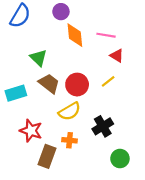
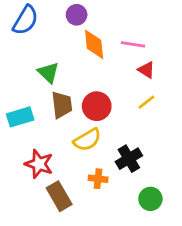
yellow line: (108, 81) -> (146, 102), moved
brown trapezoid: (49, 83) -> (62, 105), turned 45
orange cross: (70, 140) -> (98, 179), moved
brown rectangle: (47, 156) -> (59, 196), turned -50

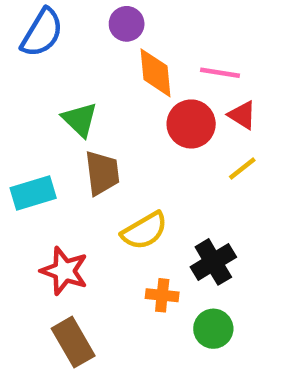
red circle: (97, 106) -> (191, 124), moved
brown rectangle: (59, 196) -> (73, 342), moved
green circle: (150, 199) -> (213, 329), moved

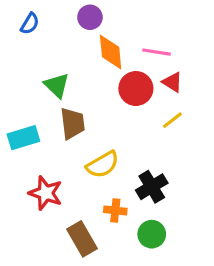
blue semicircle: (42, 33) -> (30, 24), size x0.6
brown rectangle: (73, 342) -> (82, 239), moved

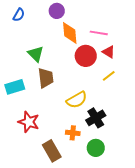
yellow semicircle: (103, 165) -> (77, 100), moved

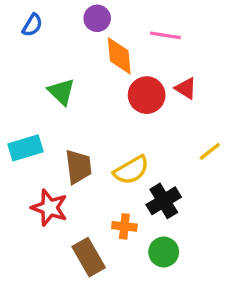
pink line: (99, 33) -> (165, 35), moved
yellow line: (109, 76) -> (210, 151), moved
brown trapezoid: (46, 78) -> (78, 167), moved

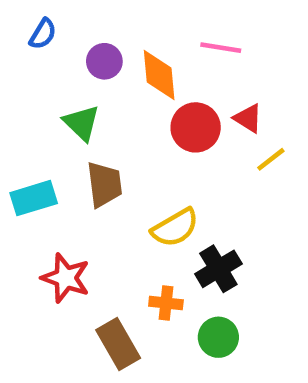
purple circle: (97, 18) -> (104, 61), moved
yellow line: (210, 151) -> (271, 159), moved
brown trapezoid: (78, 167) -> (104, 184), moved

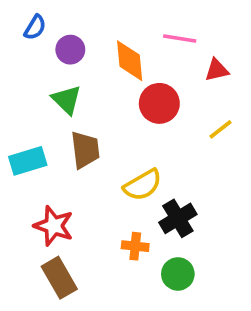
purple circle: (104, 61) -> (70, 50), moved
red triangle: (248, 118) -> (217, 70), moved, turned -45
brown rectangle: (118, 344) -> (59, 278), moved

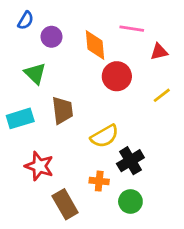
green triangle: (67, 100) -> (35, 74), moved
brown rectangle: (59, 278) -> (65, 204), moved

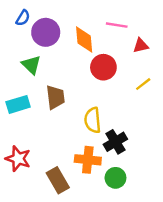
purple circle: (51, 37) -> (46, 32), size x1.5
yellow semicircle: (105, 136) -> (93, 120), turned 115
red star: (39, 166) -> (18, 159), moved
orange cross: (99, 181) -> (88, 160), size x1.5

